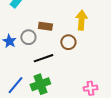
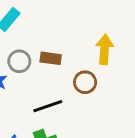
gray circle: (28, 37) -> (19, 61), moved

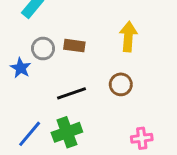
brown circle: (85, 82) -> (121, 84), moved

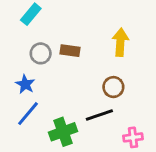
blue star: (21, 68) -> (25, 84), moved
black line: (71, 93) -> (99, 115), moved
blue line: (30, 134) -> (28, 114), moved

